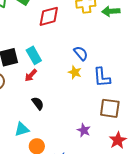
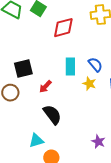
cyan rectangle: (34, 55) -> (70, 67), moved, turned 30
black semicircle: (38, 103) -> (52, 115), size x1.5

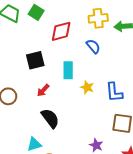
blue semicircle: (95, 65) -> (93, 46), moved
black square: (23, 69) -> (35, 60), moved

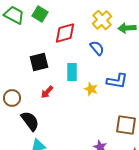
yellow cross: (98, 18) -> (102, 20), turned -36
blue L-shape: (114, 92) -> (117, 81), moved, turned -75
black semicircle: (50, 118) -> (30, 121), moved

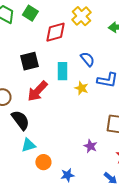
yellow cross: (102, 20) -> (81, 16), moved
blue semicircle: (97, 48) -> (87, 59), moved
red arrow: (47, 92) -> (37, 91), size x1.6

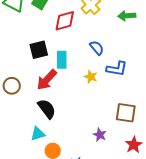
cyan rectangle: (62, 71) -> (62, 60), moved
black semicircle: (20, 120) -> (47, 109), moved

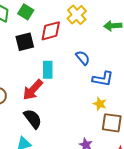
black square: (39, 50) -> (25, 42), moved
yellow star: (91, 77) -> (100, 104), moved

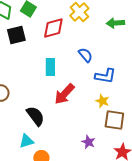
black square: (25, 42) -> (16, 35), moved
red arrow: (33, 90) -> (64, 94), moved

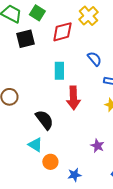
red arrow: (64, 94) -> (73, 98), turned -45
cyan triangle: (26, 141) -> (35, 145), turned 49

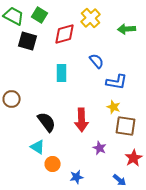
black square: (25, 39) -> (28, 41), turned 30
red arrow: (73, 98) -> (82, 120), moved

